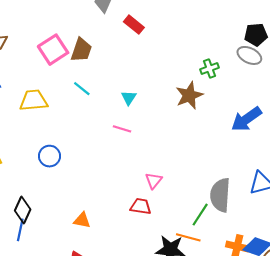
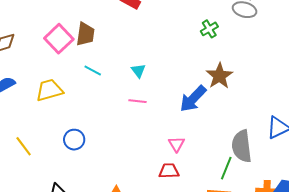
brown star: (189, 95) -> (219, 76), moved
blue arrow: (246, 119) -> (193, 99), moved

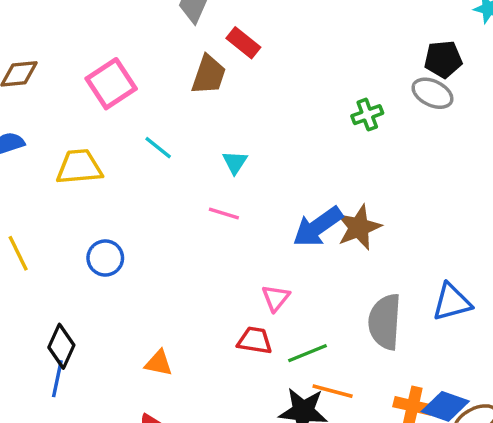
brown trapezoid: (85, 34) -> (209, 75), moved
brown star: (219, 76) -> (359, 227), moved
green line: (226, 168) -> (307, 353), moved, turned 35

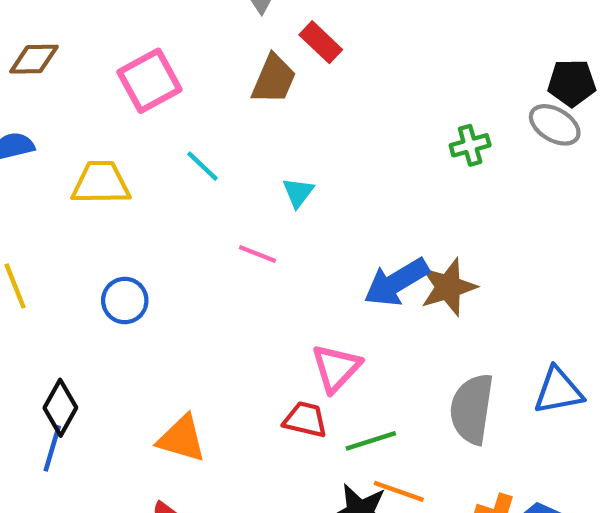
pink line: (224, 213) -> (258, 254), moved
pink triangle: (276, 298) -> (336, 368), size x1.4
orange triangle: (159, 363) -> (182, 439), size x1.4

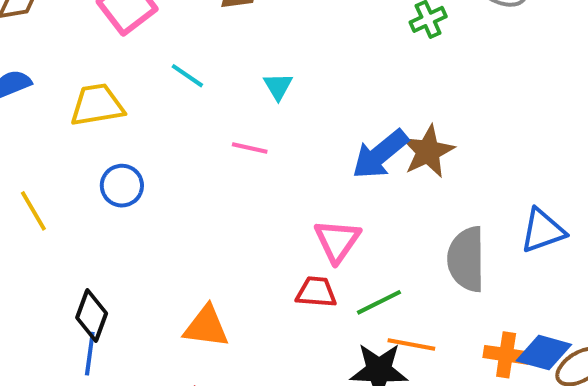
blue circle: (125, 300) -> (122, 186), moved

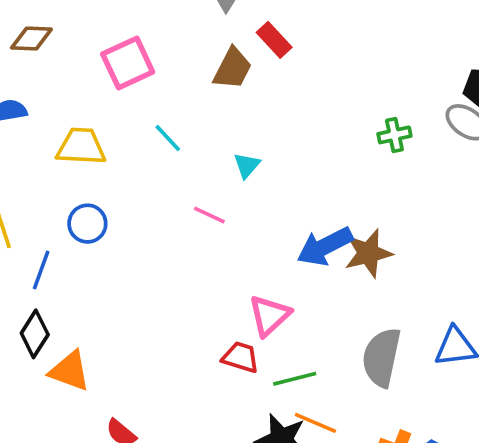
orange triangle: (206, 327) -> (70, 371), moved
blue line: (90, 354) -> (41, 270), moved

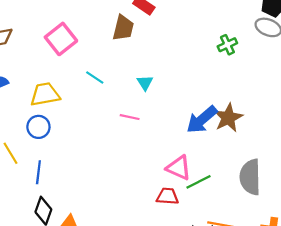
blue circle: (87, 224) -> (38, 127), moved
pink triangle: (269, 315) -> (179, 168), turned -40
green line: (295, 379) -> (198, 182), moved

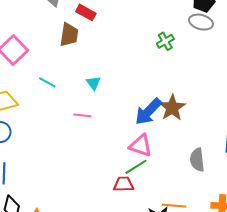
pink triangle: (179, 168) -> (141, 146), moved
gray semicircle: (250, 177) -> (197, 160), size x0.7
green line: (198, 182) -> (136, 167), moved

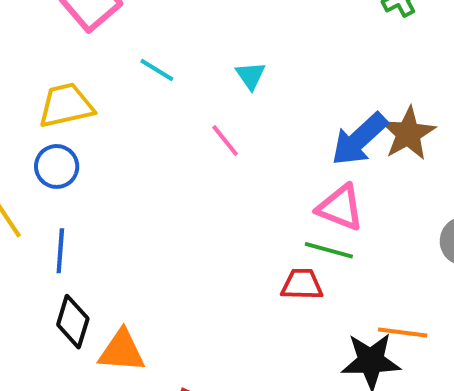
pink line: (82, 115) -> (225, 141), turned 42
green line: (136, 167) -> (329, 250), turned 45

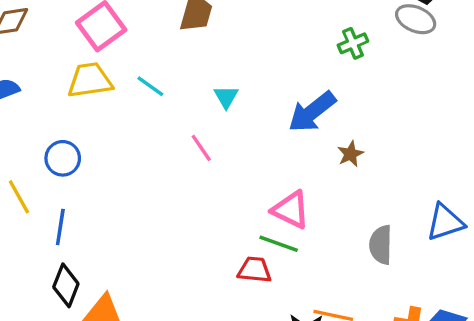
yellow trapezoid: (66, 105) -> (90, 80), moved
brown star: (408, 133) -> (350, 154), size x0.6
blue arrow: (359, 139) -> (312, 112), moved

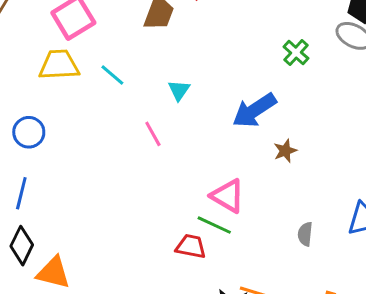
green cross: (353, 43) -> (296, 53), turned -30
gray semicircle: (381, 245) -> (305, 234), size x0.7

